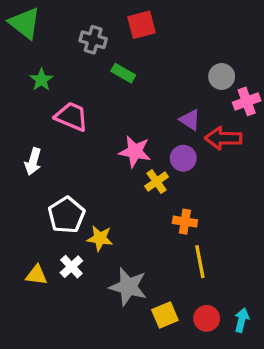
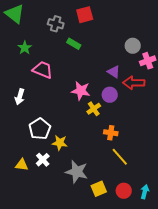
yellow line: (200, 262) -> (120, 157), turned -30

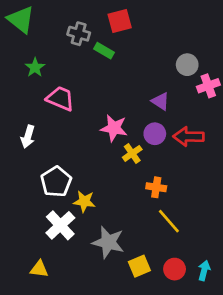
green rectangle: (74, 44) -> (104, 51), moved
red arrow: (134, 83) -> (189, 137), moved
white cross: (43, 160) -> (60, 225), size x1.5
yellow triangle: (22, 165) -> (39, 269), moved

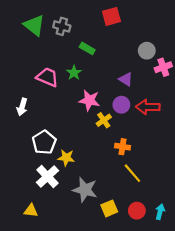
green triangle: (21, 20) -> (34, 25), moved
red square: (120, 21) -> (111, 16), moved
green rectangle: (104, 51) -> (87, 48), moved
green star: (35, 67) -> (74, 73), moved

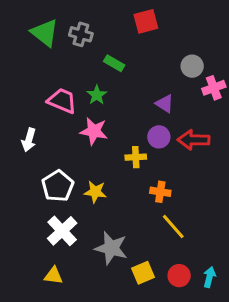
pink star: (89, 100) -> (94, 131), moved
yellow cross: (104, 120) -> (136, 157), turned 32
yellow star: (66, 158) -> (95, 192), moved
yellow triangle: (31, 211) -> (53, 276), moved

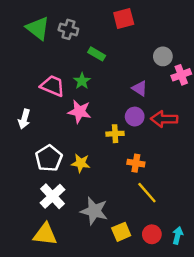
yellow triangle: (53, 276) -> (45, 234), size x1.5

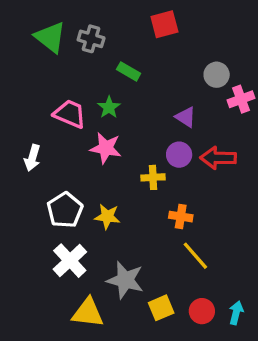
yellow triangle: (45, 234) -> (88, 313), moved

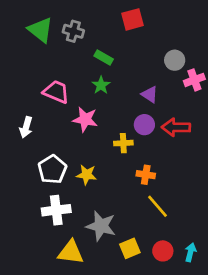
green star: (109, 107) -> (101, 85), moved
white cross: (70, 261) -> (56, 210), turned 36

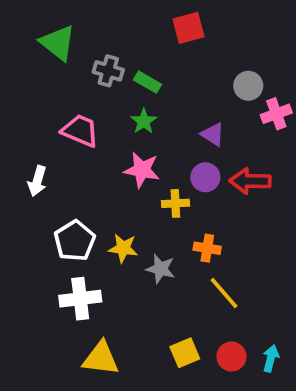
gray cross: (73, 31) -> (108, 71), moved
pink star: (85, 119) -> (142, 170), moved
gray star: (101, 226) -> (161, 269), moved, size x0.7

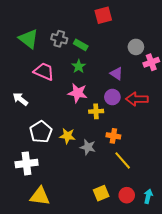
green triangle: (58, 43) -> (29, 39), moved
white arrow: (37, 181) -> (20, 99), turned 112
white cross: (80, 299) -> (27, 163), moved
yellow triangle: (101, 358) -> (40, 196), moved

